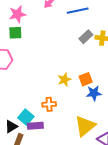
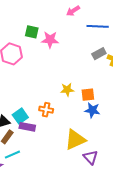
pink star: (17, 14) -> (50, 40), moved

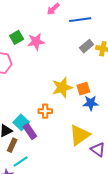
green square: (32, 32) -> (17, 37), turned -32
yellow star: (67, 90) -> (62, 87), size x1.5
purple rectangle: (27, 127) -> (30, 132), turned 56

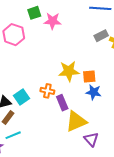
purple rectangle: (30, 132) -> (62, 103), moved

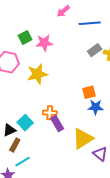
yellow star: (69, 71) -> (37, 74), moved
purple rectangle: (62, 103) -> (57, 123), moved

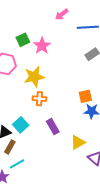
pink star: (44, 43) -> (42, 46), turned -30
orange cross: (50, 113) -> (39, 99), moved
yellow triangle: (83, 139) -> (78, 142), size x0.7

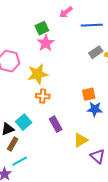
green square: (23, 40) -> (42, 28), moved

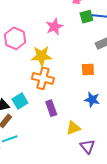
green square: (42, 28) -> (86, 17), moved
orange square: (89, 94) -> (88, 70), moved
orange cross: (43, 96) -> (43, 78), size x1.5

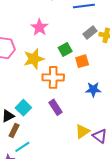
green square: (86, 17) -> (65, 49), moved
orange cross: (43, 78) -> (53, 77), moved
yellow triangle: (73, 128) -> (82, 131), moved

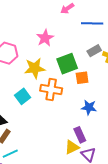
green square: (65, 49) -> (67, 64), size x1.5
purple rectangle: (55, 107) -> (80, 135), moved
cyan square: (23, 108) -> (23, 96), moved

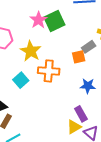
gray rectangle: (94, 51) -> (89, 47), moved
green square: (67, 64) -> (54, 21), moved
yellow star: (35, 68) -> (31, 51), turned -30

